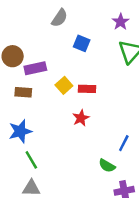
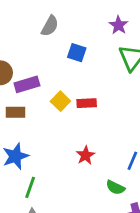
red star: (81, 118) -> (86, 155), moved
green line: (31, 160) -> (30, 187), turned 54

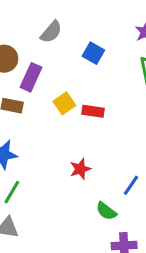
gray semicircle: (50, 26) -> (51, 32), moved
purple rectangle: (27, 84) -> (31, 77), turned -60

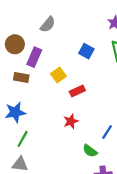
blue square: (93, 53) -> (86, 51), moved
red rectangle: (93, 111) -> (77, 91), moved, turned -32

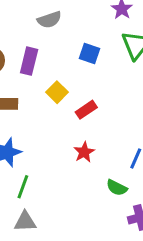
gray semicircle: (48, 24) -> (49, 20), moved, turned 42
purple rectangle: (34, 57) -> (29, 61), moved

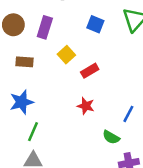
red star: (84, 152) -> (86, 106), turned -30

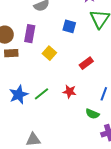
brown rectangle: (24, 62) -> (11, 53), moved
red rectangle: (90, 71) -> (86, 63), moved
green line: (33, 132) -> (42, 94), moved, turned 35

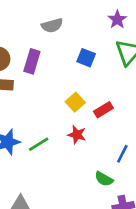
yellow square: (49, 53) -> (75, 102), moved
red star: (70, 92) -> (77, 135), moved

